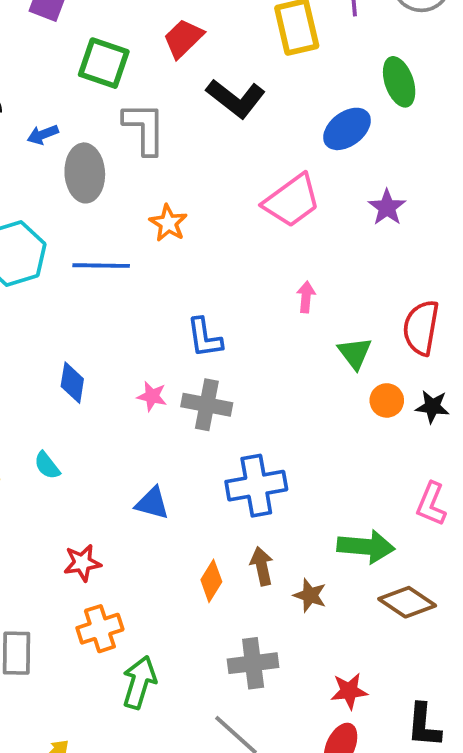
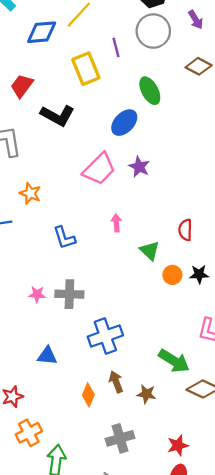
purple star: (387, 207) -> (139, 167), moved
red semicircle: (421, 328) -> (185, 230), size x0.7
blue L-shape: (205, 338) -> (64, 238), moved
green arrow: (366, 547) -> (174, 361), turned 36

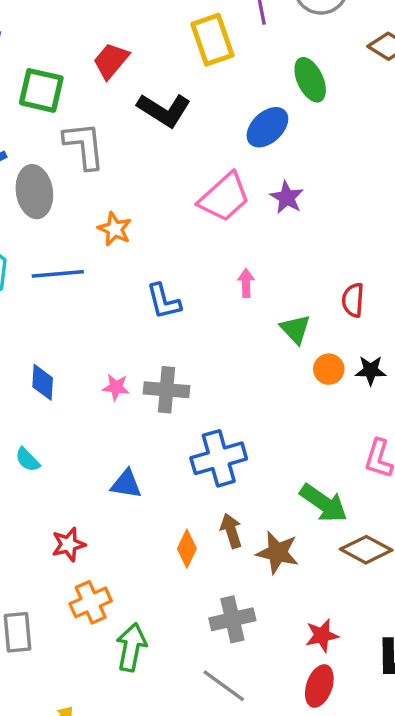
brown star: (146, 394) -> (278, 553), size x1.4

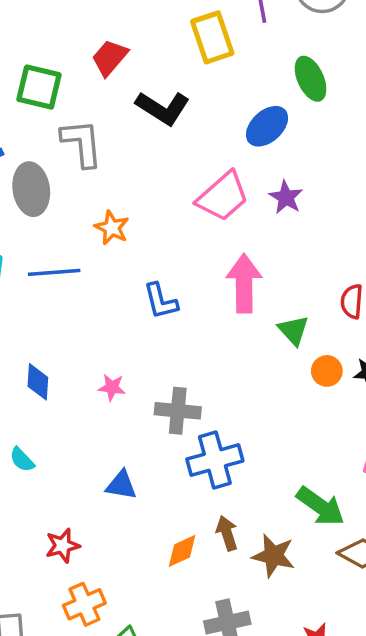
pink arrow: (246, 283) -> (244, 283), size x2.0
gray cross: (166, 390) -> (178, 411), moved
orange diamond: (187, 549) -> (182, 551), turned 39

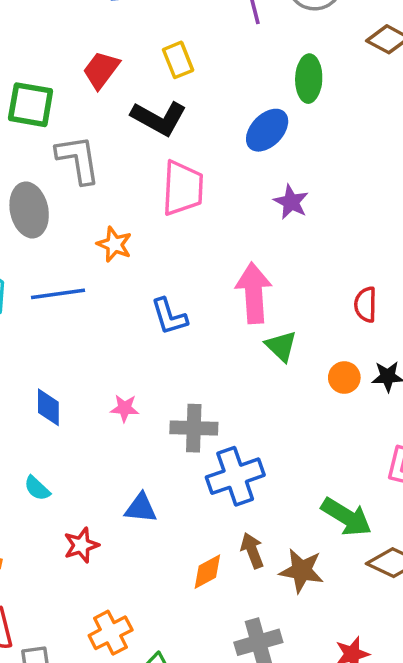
yellow rectangle: (212, 37) -> (178, 60), moved, size x0.7
green ellipse: (311, 79) -> (309, 79), turned 30
pink trapezoid: (223, 197) -> (183, 188), moved, turned -42
green triangle: (293, 330) -> (281, 346), moved
red star: (63, 546) -> (81, 545), moved

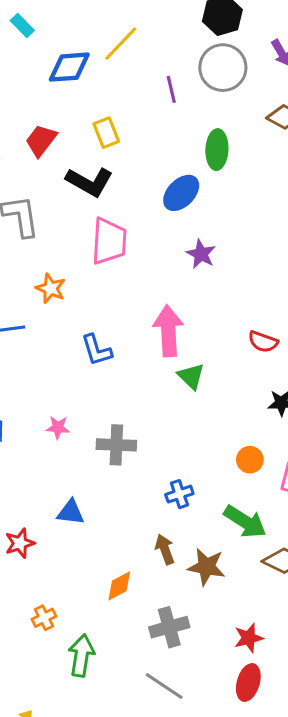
red semicircle: (366, 305) -> (263, 342), turned -72
orange circle: (344, 378) -> (250, 460), moved
blue cross: (235, 476) -> (179, 494), moved, size x0.6
orange diamond: (207, 572) -> (119, 586), moved
orange cross: (111, 633) -> (44, 618), size x0.7

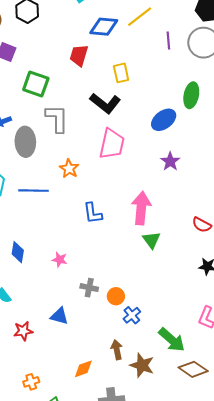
purple line: (171, 89) -> (168, 40), moved
red trapezoid: (41, 140) -> (79, 55), moved, turned -30
gray cross: (116, 445) -> (89, 288), moved, size x0.7
orange circle: (250, 460) -> (116, 296), moved
blue cross: (179, 494) -> (132, 315), turned -30

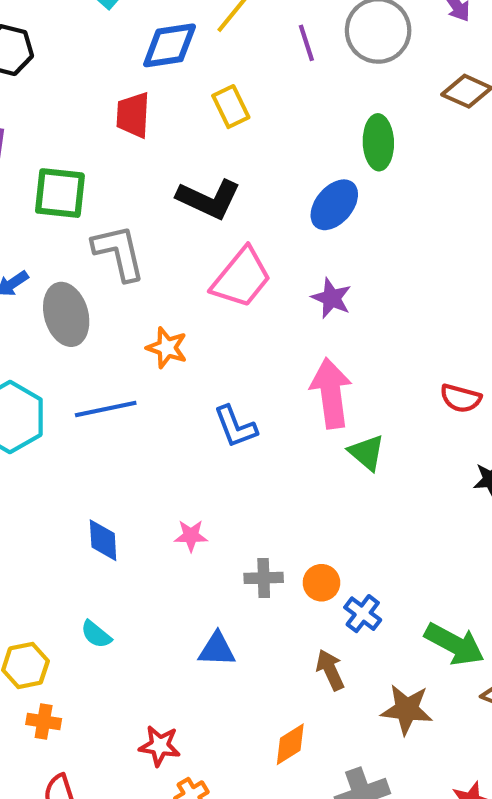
yellow rectangle: (121, 73) -> (231, 107), moved
pink trapezoid: (112, 144) -> (241, 278), turned 40
purple star: (170, 161) -> (331, 298), moved
red star: (23, 331) -> (160, 746), moved, turned 30
brown arrow: (117, 350) -> (330, 670), moved

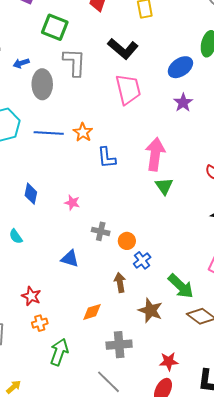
pink trapezoid: (241, 278) -> (128, 89), turned -68
purple star: (331, 298) -> (183, 103), moved
orange star: (167, 348) -> (83, 132), moved

